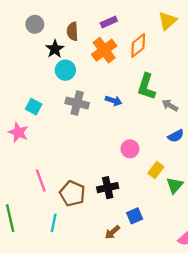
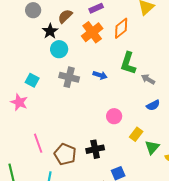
brown semicircle: (72, 31) -> (65, 16), turned 49

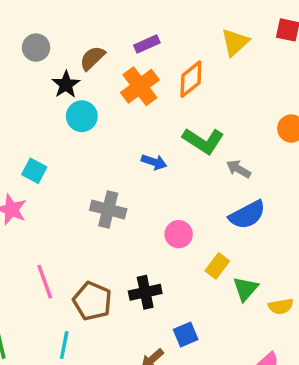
green L-shape: (128, 63) -> (203, 141), turned -75
gray cross: (69, 77) -> (108, 210), moved
blue semicircle: (153, 105) -> (247, 215), size x1.5

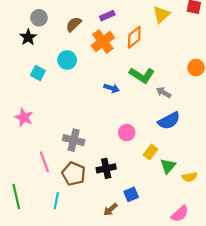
black star: (66, 85) -> (28, 37), moved
cyan square: (34, 171) -> (38, 73), moved
gray cross: (108, 210) -> (74, 140), moved

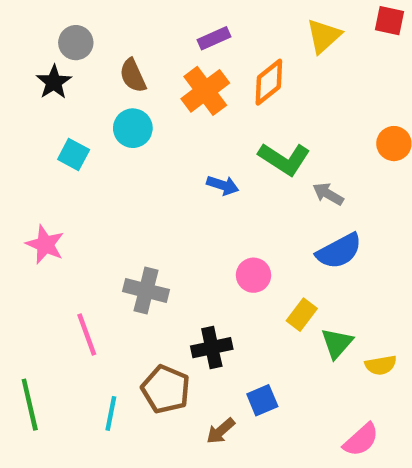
brown semicircle: (74, 24) -> (133, 76), moved, turned -70
brown pentagon: (74, 174) -> (166, 389), moved

